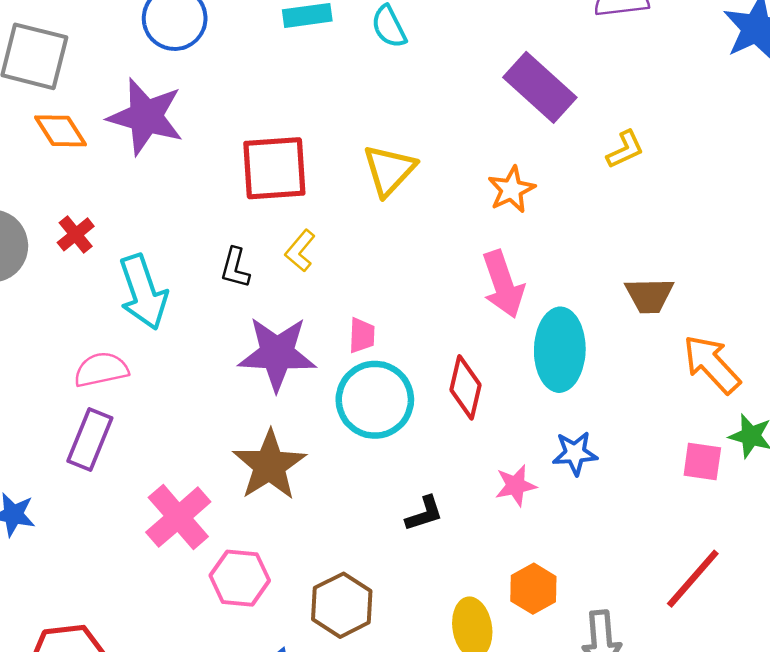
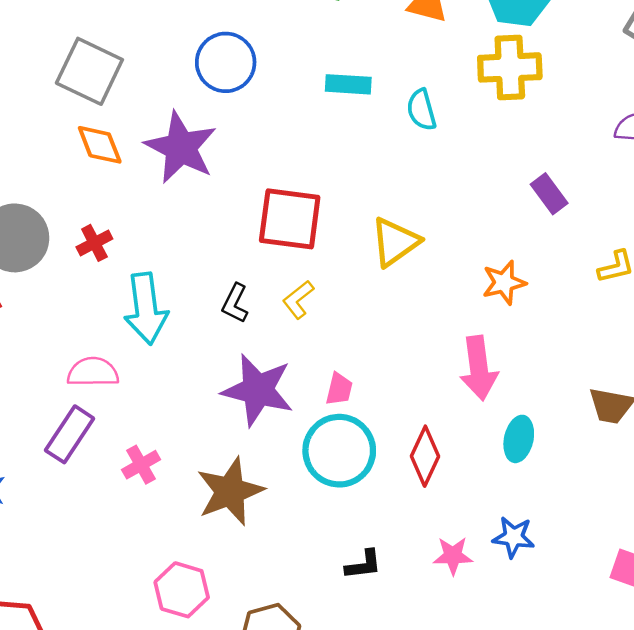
purple rectangle: (540, 87) -> (549, 194), size x0.6
cyan ellipse: (560, 350) -> (519, 439), size x0.6
pink cross: (178, 517) -> (141, 465), moved, size x0.6

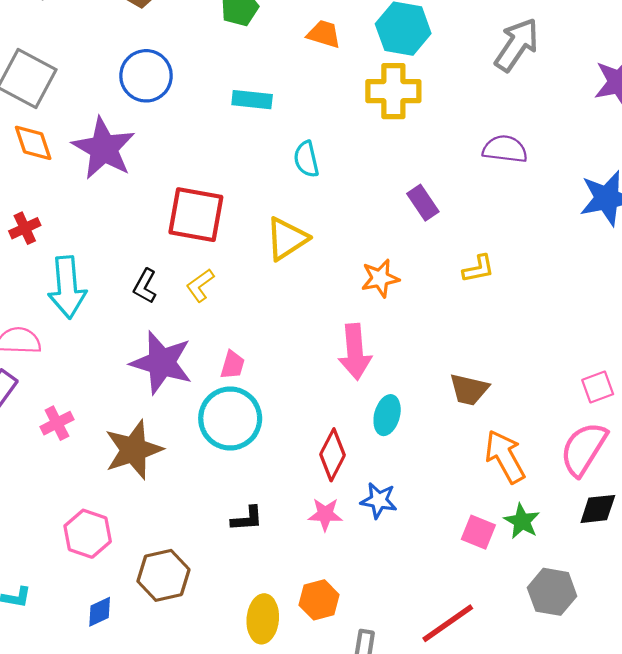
cyan semicircle: (421, 110) -> (306, 159), moved
red diamond: (425, 456) -> (333, 455), moved

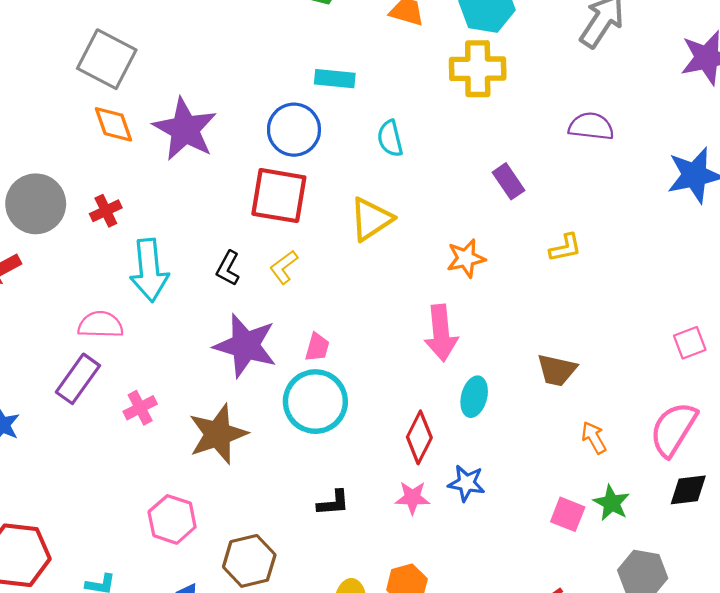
blue circle: (146, 76) -> (294, 130), moved
pink square: (598, 387) -> (690, 343), moved
orange arrow: (505, 457) -> (594, 438), size x0.6

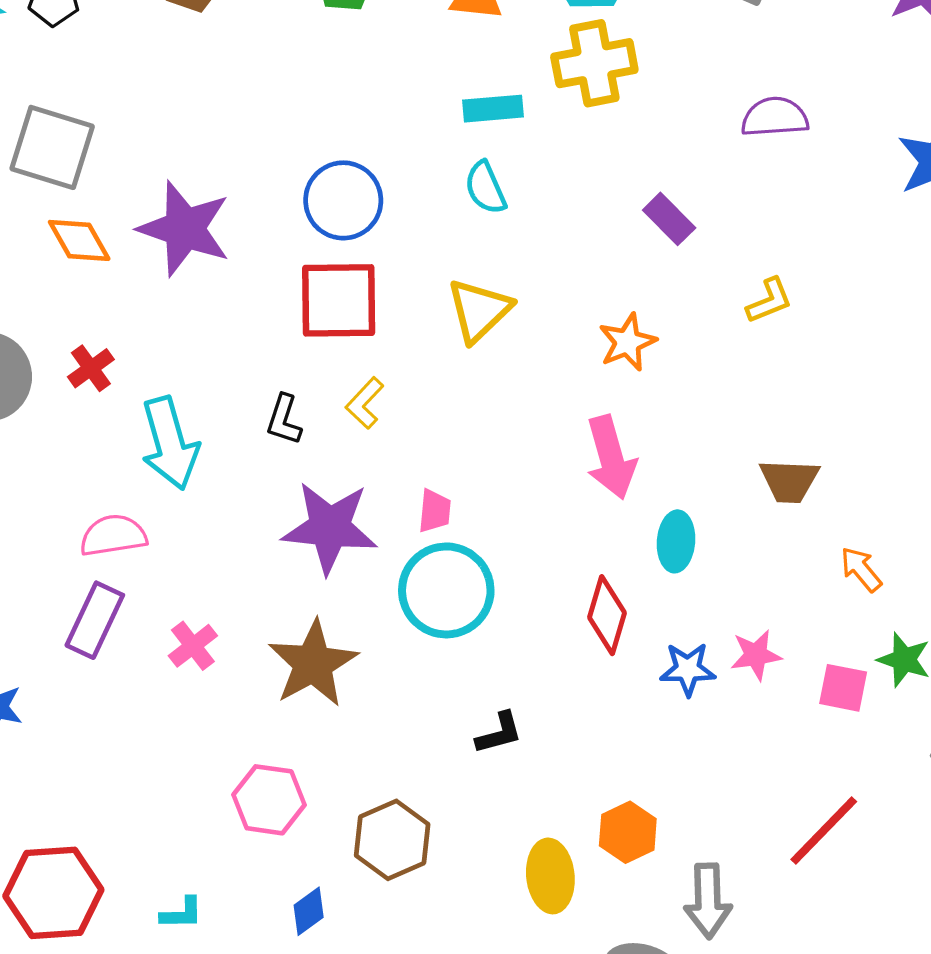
cyan rectangle: (335, 79) -> (493, 109), moved
pink star: (412, 498) -> (756, 655), moved

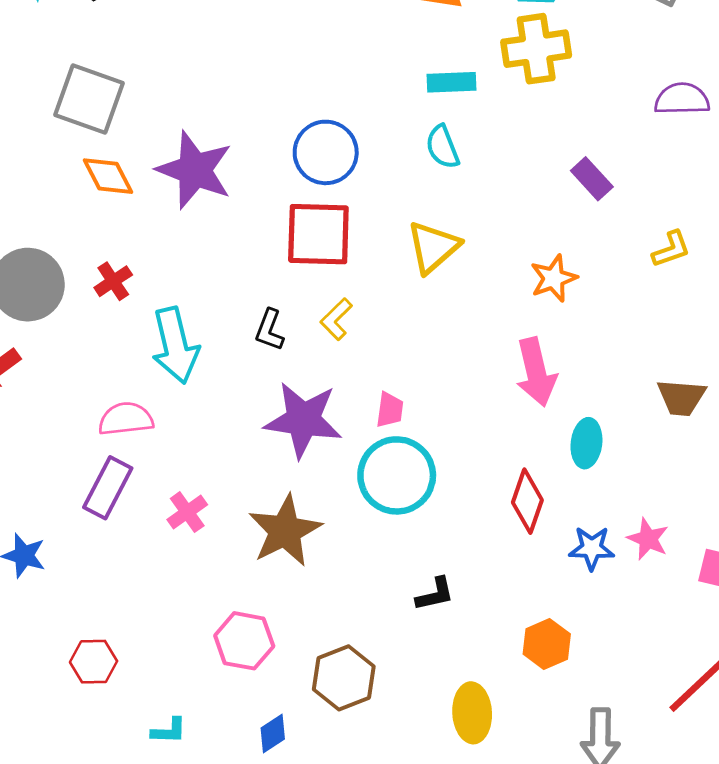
pink star: (756, 655) -> (648, 539), turned 30
orange hexagon: (628, 832) -> (547, 644), moved
red hexagon: (53, 893) -> (94, 662), moved, size x0.6

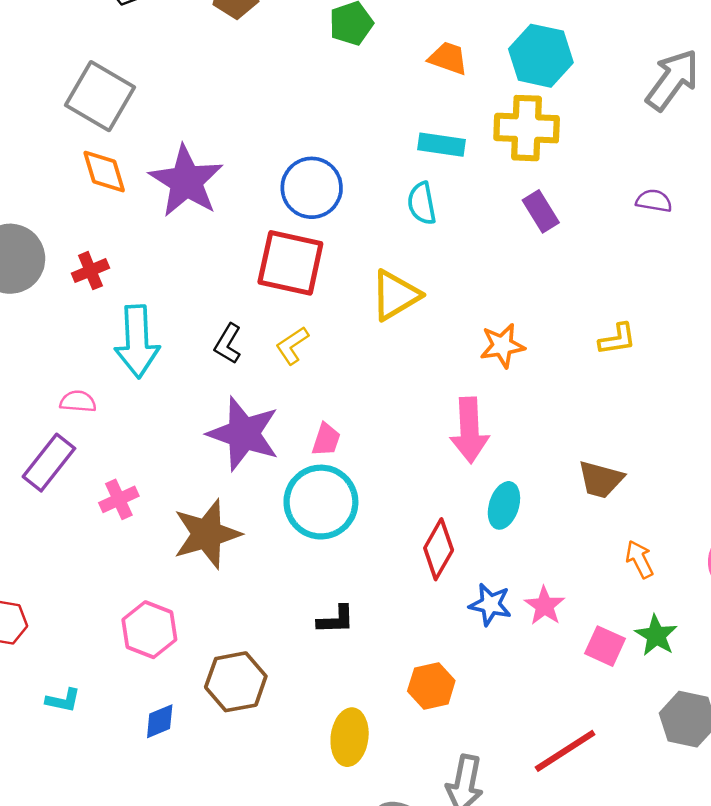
purple semicircle: (682, 99) -> (654, 201), size x0.7
purple rectangle: (592, 179) -> (541, 211), moved
pink semicircle: (126, 419) -> (78, 401), size x0.7

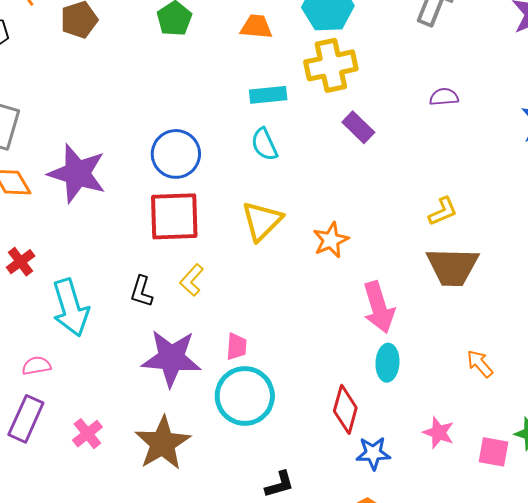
orange star: (502, 346) -> (331, 240), moved
pink arrow: (469, 430) -> (379, 307), moved
brown trapezoid: (601, 479) -> (453, 267), moved, size x1.4
orange arrow: (639, 559) -> (480, 364), moved
blue star: (490, 604) -> (373, 453), moved

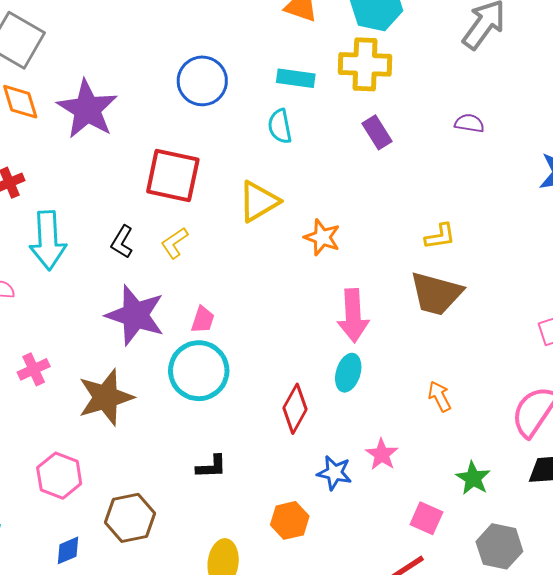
blue circle: (176, 154) -> (202, 81), moved
orange star: (331, 240) -> (322, 237), turned 30
pink square: (493, 452) -> (426, 518), moved
blue star: (373, 453) -> (334, 473), moved

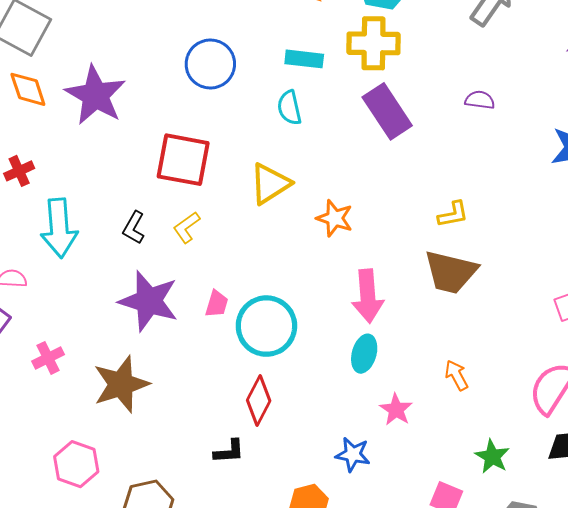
purple rectangle: (377, 132) -> (387, 111), size x1.6
cyan circle: (199, 371) -> (266, 326), moved
red diamond: (295, 409) -> (259, 401), moved
pink star: (382, 454) -> (396, 410), moved

